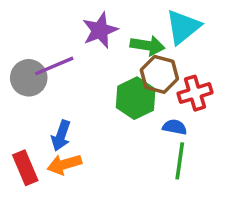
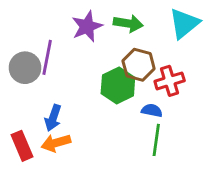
cyan triangle: (183, 27) -> (184, 23), moved
green arrow: (147, 46) -> (128, 23), moved
purple line: (54, 66) -> (47, 57), turned -56

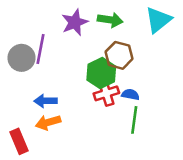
red cross: (170, 81) -> (106, 93), moved
blue arrow: (53, 118) -> (46, 101), turned 70
red rectangle: (22, 146) -> (19, 141), moved

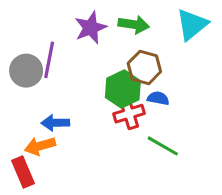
blue semicircle: (130, 95) -> (158, 98), moved
green line: (134, 120) -> (163, 146), turned -68
orange arrow: (48, 122) -> (40, 146), moved

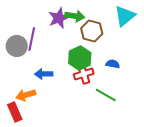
green arrow: (134, 25) -> (75, 16), moved
brown hexagon: (144, 68) -> (92, 31), moved
blue semicircle: (158, 98) -> (113, 64), moved
blue arrow: (55, 123) -> (44, 74), moved

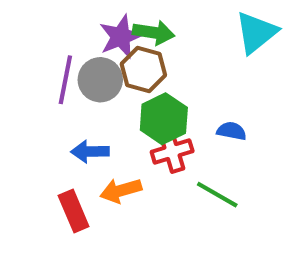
brown hexagon: (92, 31) -> (143, 69), moved
gray circle: (17, 46) -> (100, 80), moved
orange arrow: (26, 95) -> (121, 191), moved
red rectangle: (15, 112) -> (74, 211), moved

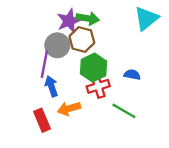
purple line: (65, 80) -> (44, 64), moved
blue arrow: (90, 152) -> (51, 86), turned 72

